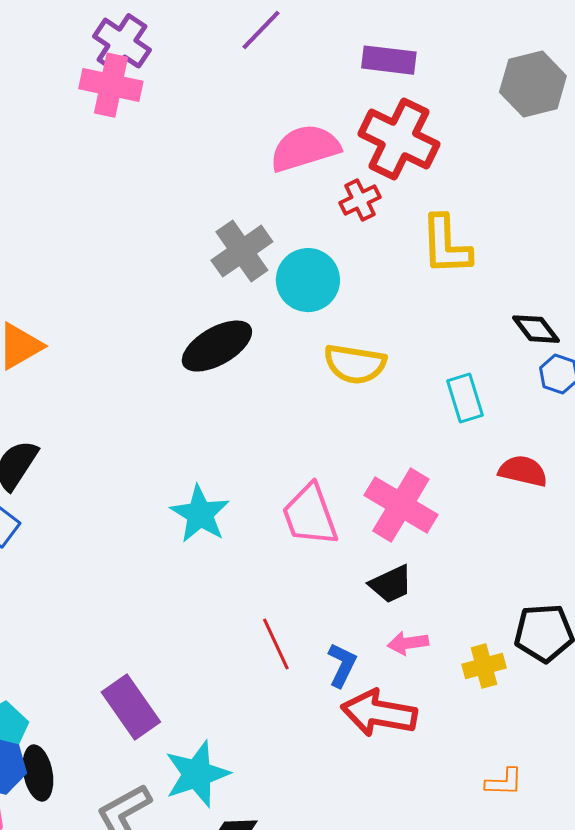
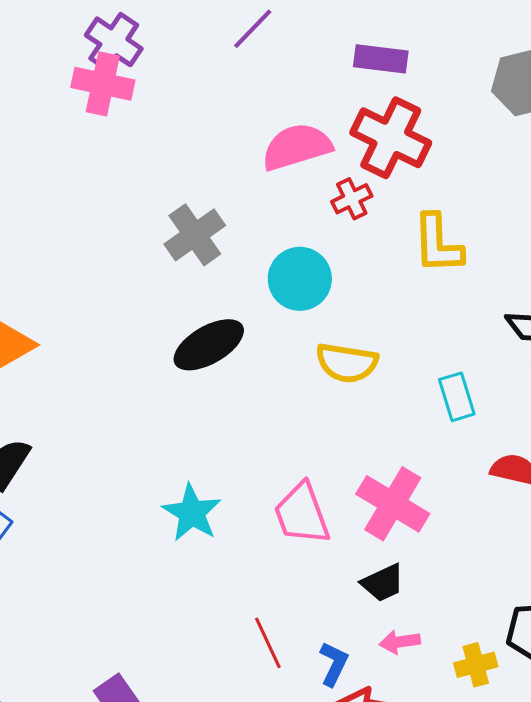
gray cross: (242, 251) -> (195, 235), moved

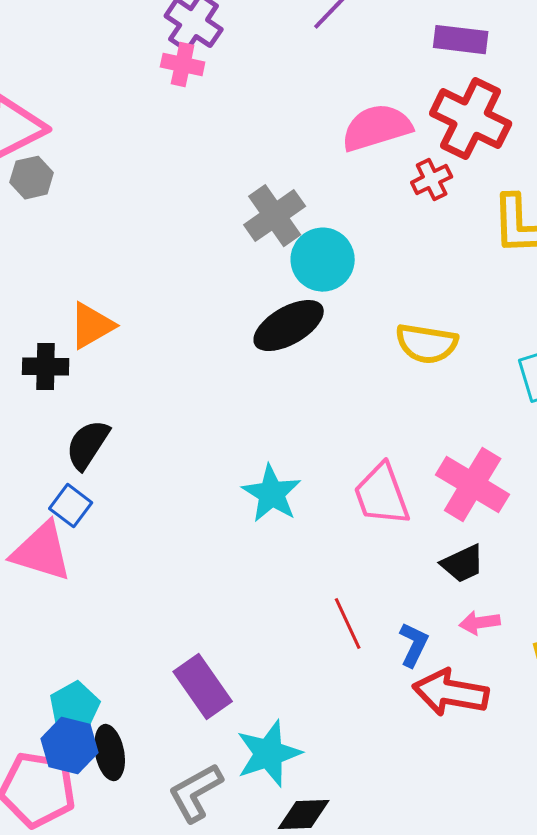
pink cross: (103, 84) -> (183, 65), size x0.7
cyan circle: (300, 279) -> (323, 260), moved

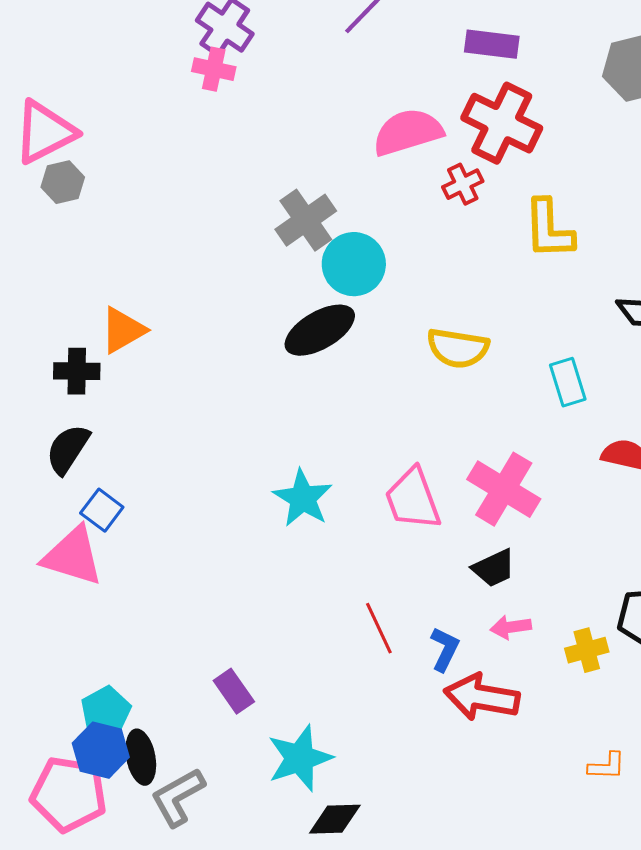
black semicircle: (88, 445) -> (68, 449), moved
purple rectangle: (203, 687) -> (234, 691), size x0.7
gray L-shape: (196, 793) -> (178, 797), moved

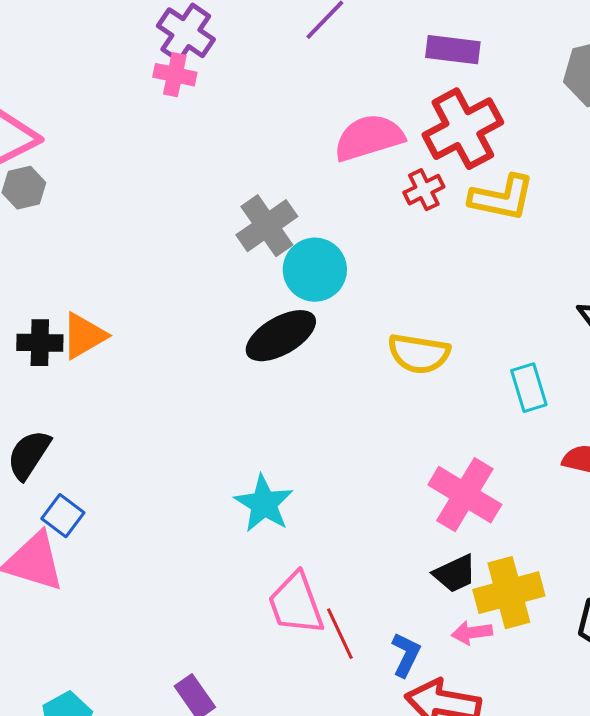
red cross: (502, 123) -> (463, 129), turned 36
yellow L-shape: (549, 229) -> (502, 198), moved, turned -76
black cross: (77, 371) -> (40, 343), moved
pink trapezoid: (413, 499) -> (296, 604), moved
yellow cross: (587, 650) -> (509, 593), moved, size x1.6

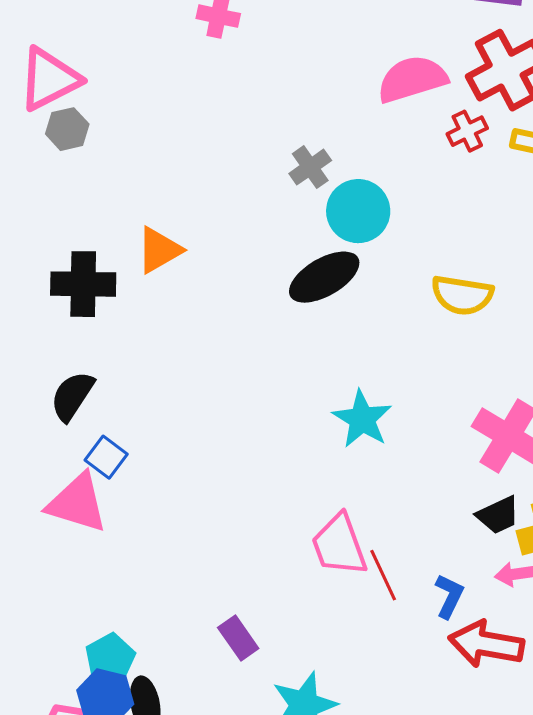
gray cross: (267, 226) -> (310, 167), size x0.7
orange triangle: (84, 336) -> (159, 250), moved
black cross: (40, 343) -> (83, 284), size x1.4
cyan star: (264, 504) -> (362, 419), moved

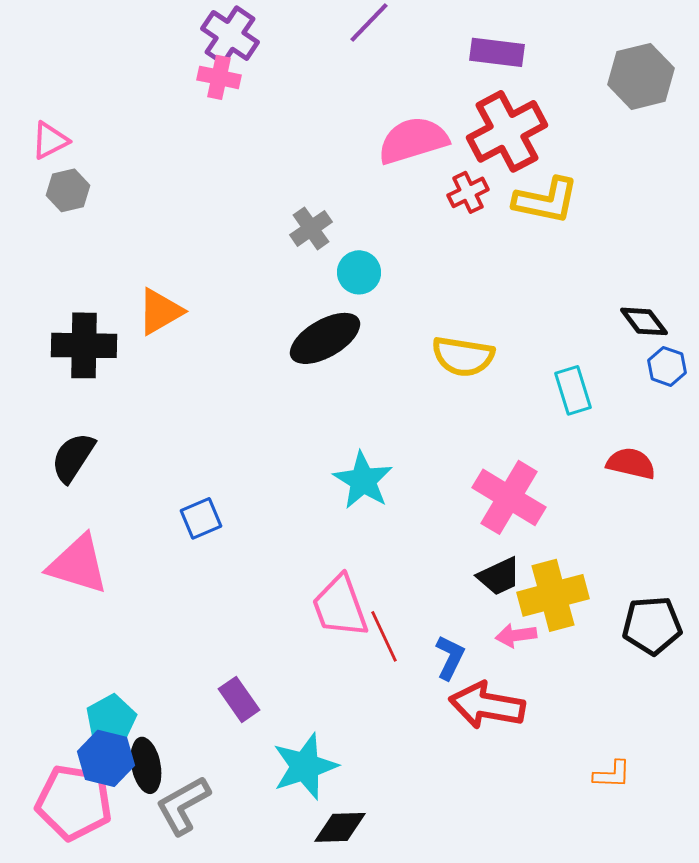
pink triangle: (49, 79) -> (50, 140), size x0.6
cyan circle: (358, 211) -> (359, 272), size x0.7
blue square: (106, 457) -> (201, 518), moved, turned 30

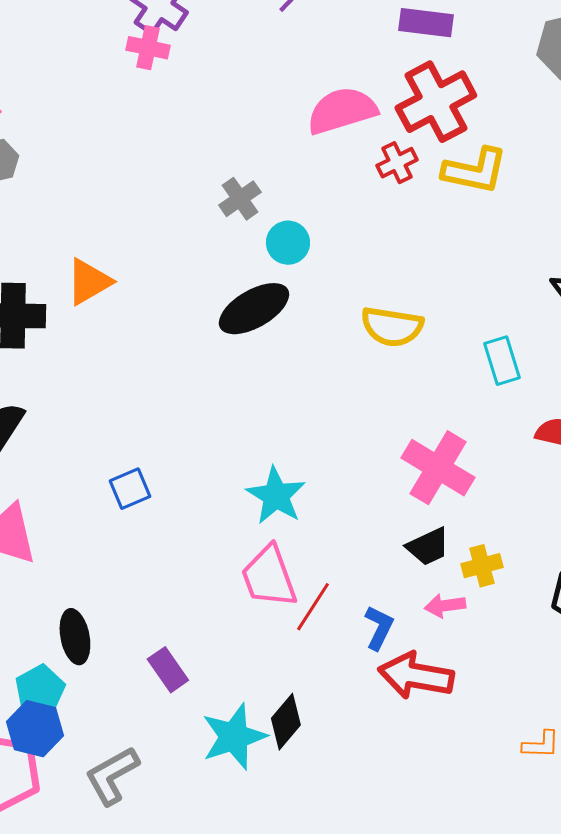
cyan star: (363, 480) -> (276, 496), moved
yellow cross: (553, 595) -> (482, 566), size x0.6
red line: (384, 636) -> (313, 607), turned 58
black ellipse: (146, 765) -> (75, 637), moved
black diamond: (340, 827) -> (286, 722), moved, turned -48

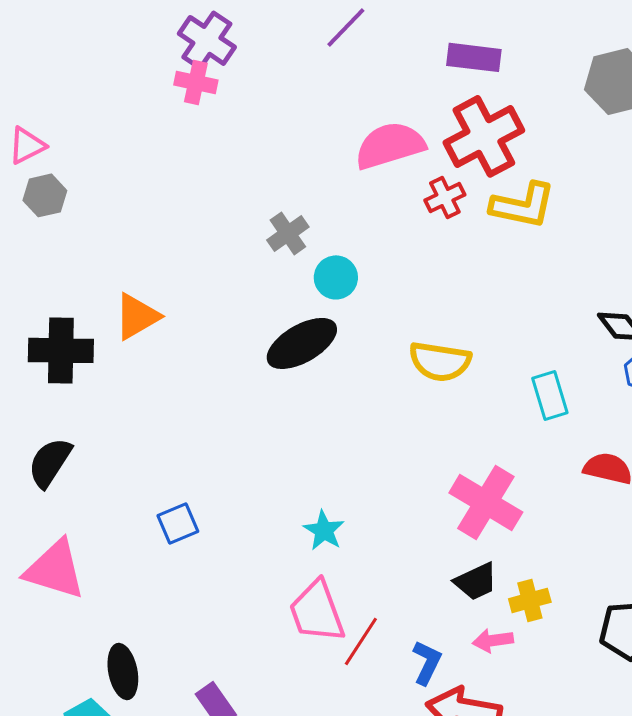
cyan star: (276, 496) -> (324, 530), size x0.7

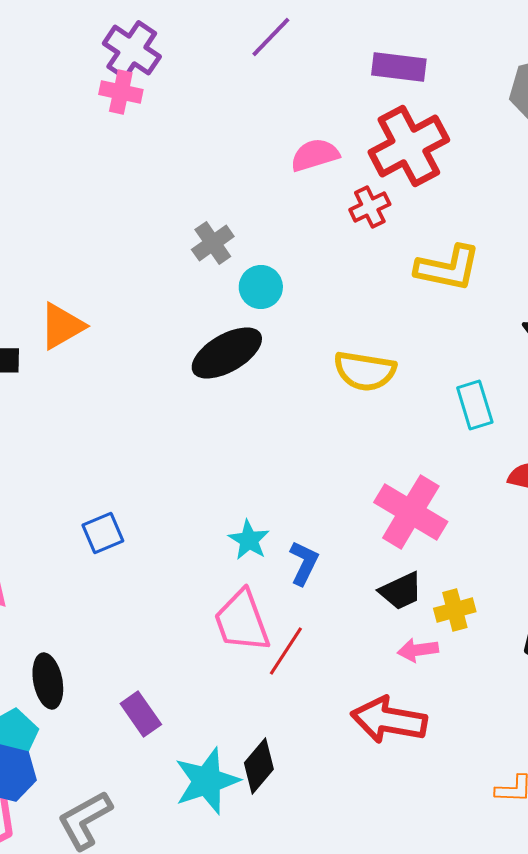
pink semicircle: (390, 145) -> (315, 155), size x0.7
yellow L-shape: (523, 205) -> (448, 268), moved
blue L-shape: (427, 662) -> (304, 563), moved

